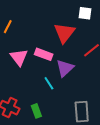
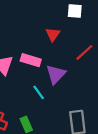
red triangle: (64, 33) -> (53, 34), size x0.6

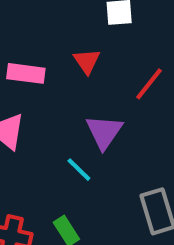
pink rectangle: (31, 60) -> (26, 73), moved

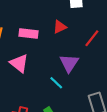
red triangle: (87, 61) -> (60, 27), turned 40

